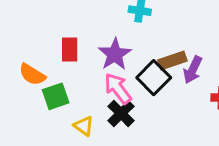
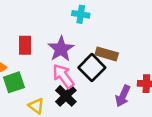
brown rectangle: (172, 60) -> (107, 54), turned 35
purple arrow: (193, 70) -> (123, 96), moved

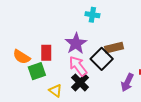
red rectangle: (25, 45) -> (46, 53), moved
brown rectangle: (107, 54) -> (114, 48), turned -30

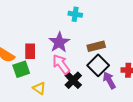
black square: (102, 59) -> (98, 65), moved
black cross: (80, 82) -> (73, 80), moved
purple arrow: (127, 82) -> (109, 80), turned 126

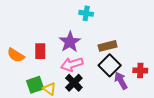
pink arrow: (61, 64) -> (72, 64), turned -70
green square: (21, 69) -> (35, 85), moved
black cross: (73, 80) -> (74, 83), moved

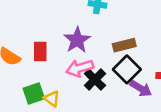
purple arrow: (121, 81) -> (141, 88), turned 150
black cross: (74, 83) -> (95, 80), moved

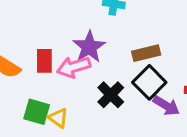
pink arrow: (80, 68) -> (74, 67), moved
green square: (34, 94) -> (37, 112), turned 35

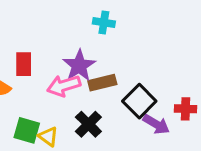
brown rectangle: (146, 53) -> (102, 83), moved
red rectangle: (44, 61) -> (24, 64), moved
black cross: (111, 95) -> (88, 124), moved

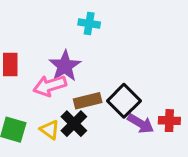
brown rectangle: (102, 83) -> (88, 101), moved
red cross: (186, 109) -> (169, 121), moved
yellow triangle: (48, 137) -> (50, 130), moved

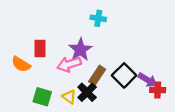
brown rectangle: (88, 101) -> (97, 75), turned -42
purple arrow: (141, 124) -> (148, 80), moved

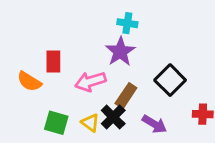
purple star: (80, 50) -> (120, 52), moved
black square: (124, 75) -> (170, 80), moved
purple arrow: (148, 80) -> (154, 124), moved

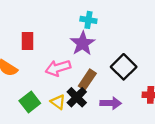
red rectangle: (53, 62) -> (28, 41), moved
green square: (56, 123) -> (30, 102), turned 36
purple arrow: (154, 124) -> (111, 103), turned -30

